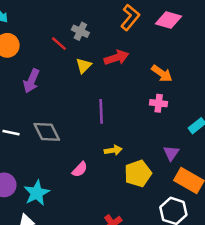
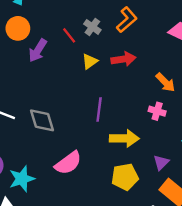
orange L-shape: (130, 17) -> (127, 20), moved
purple arrow: (31, 81) -> (38, 50), moved
yellow arrow: (113, 150) -> (124, 138), moved, size x1.6
pink semicircle: (80, 169) -> (68, 163), size x1.6

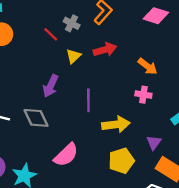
purple arrow: (38, 50) -> (51, 86), moved

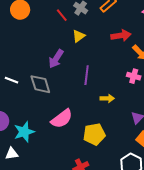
red arrow: (105, 50) -> (121, 36), moved
yellow arrow: (116, 124) -> (107, 98), size x0.6
yellow pentagon: (121, 161) -> (94, 134), moved

